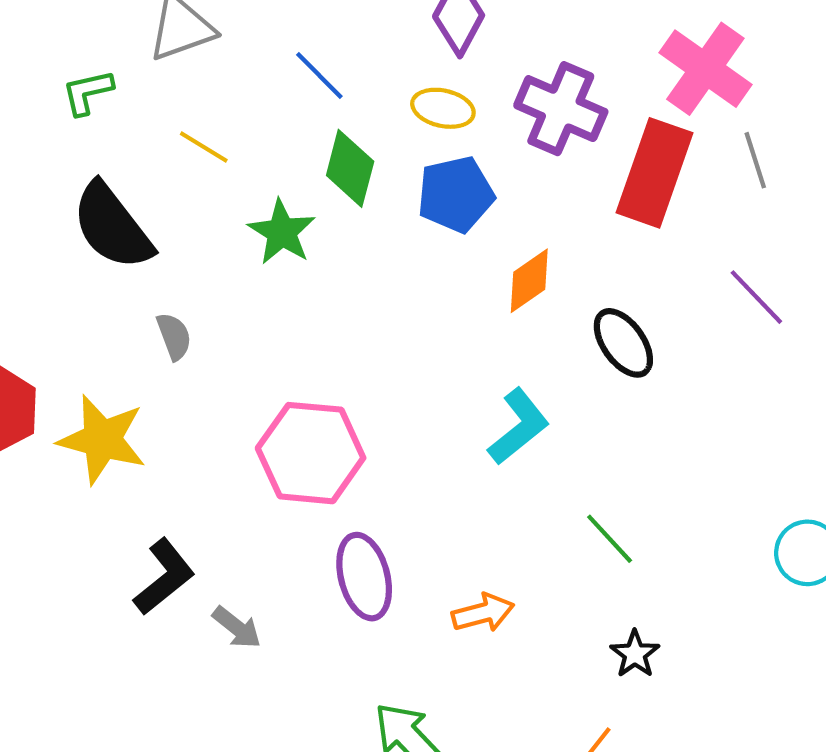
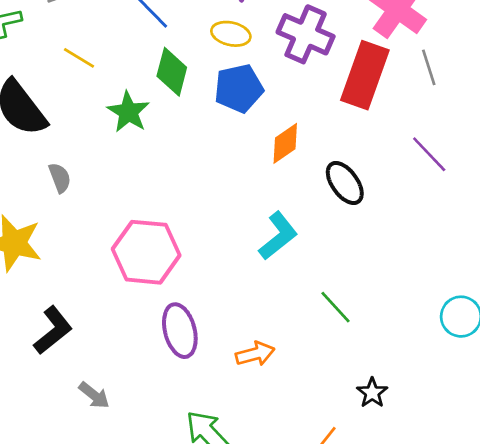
gray arrow: (237, 627) -> (94, 395), moved
black star: (635, 654) -> (372, 393), moved

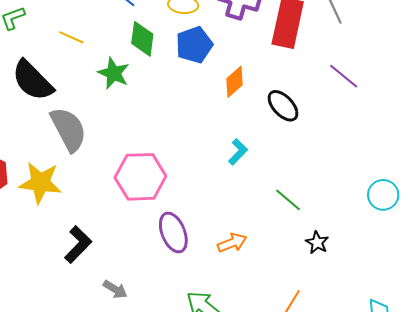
gray semicircle: (60, 178) -> (68, 129), size x2.0
cyan L-shape: (278, 236) -> (238, 152), size x0.7
black star: (372, 393) -> (317, 243), moved

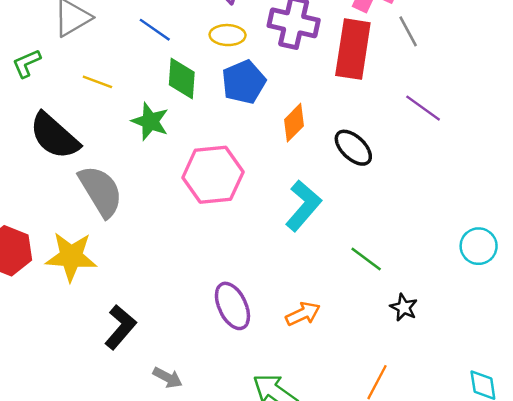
cyan L-shape: (238, 152) -> (303, 206), size x1.6
pink hexagon: (140, 177) -> (213, 175), moved

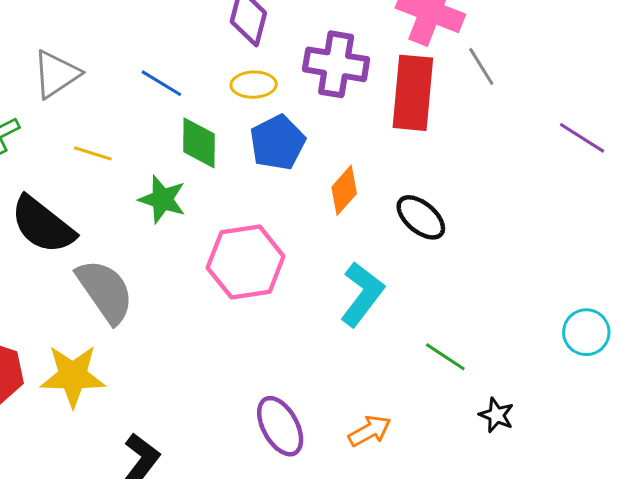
purple line: (423, 108) -> (582, 138), moved

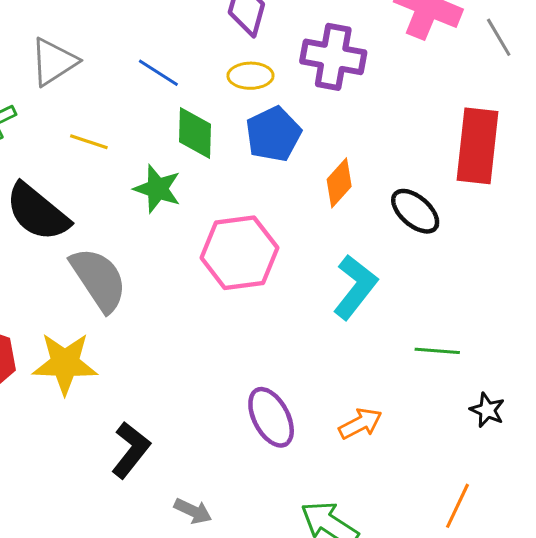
gray line: (481, 66) -> (499, 37), moved
red rectangle: (413, 93) -> (478, 146), moved
green line: (445, 357) -> (437, 351), turned -30

